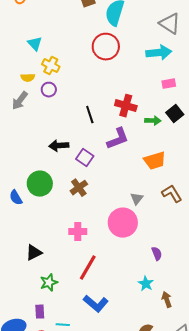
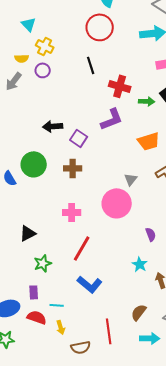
black line: (90, 115) -> (91, 65), moved
brown cross: (79, 188) -> (73, 168), turned 36

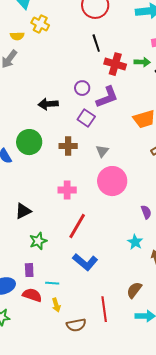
black line: (91, 65) -> (96, 43), moved
purple circle: (43, 70) -> (82, 88), moved
green arrow: (147, 101) -> (142, 62), moved
purple square: (79, 138) -> (86, 118), moved
gray triangle: (131, 179) -> (102, 151), moved

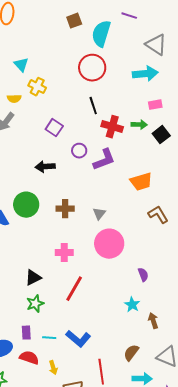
purple square: (86, 118) -> (54, 128), moved
black triangle: (23, 211) -> (33, 278), moved
blue L-shape: (85, 262) -> (78, 339), moved
cyan line: (52, 283) -> (49, 338), moved

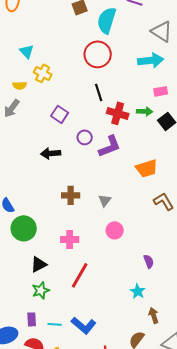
green circle: (26, 205) -> (24, 228), moved
pink circle: (109, 244) -> (115, 230), size x0.6
brown arrow: (153, 321) -> (154, 315), moved

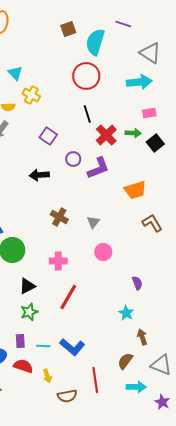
red cross: (118, 113) -> (106, 135), turned 30
brown cross: (71, 195) -> (59, 217), turned 30

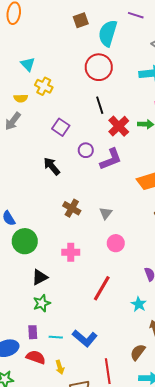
black arrow: (39, 175) -> (52, 166), turned 54
red line: (68, 297) -> (102, 288), moved

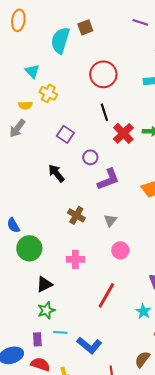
cyan semicircle: (108, 33) -> (60, 40), moved
purple L-shape: (111, 159) -> (108, 179), moved
cyan line: (56, 337) -> (60, 332), moved

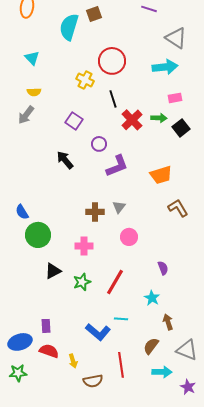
cyan triangle: (32, 71) -> (32, 58), moved
yellow cross: (48, 93) -> (85, 80), moved
brown cross: (76, 215) -> (95, 212), moved, turned -30
green star: (46, 310) -> (82, 282), moved
cyan line: (60, 332) -> (121, 319), moved

